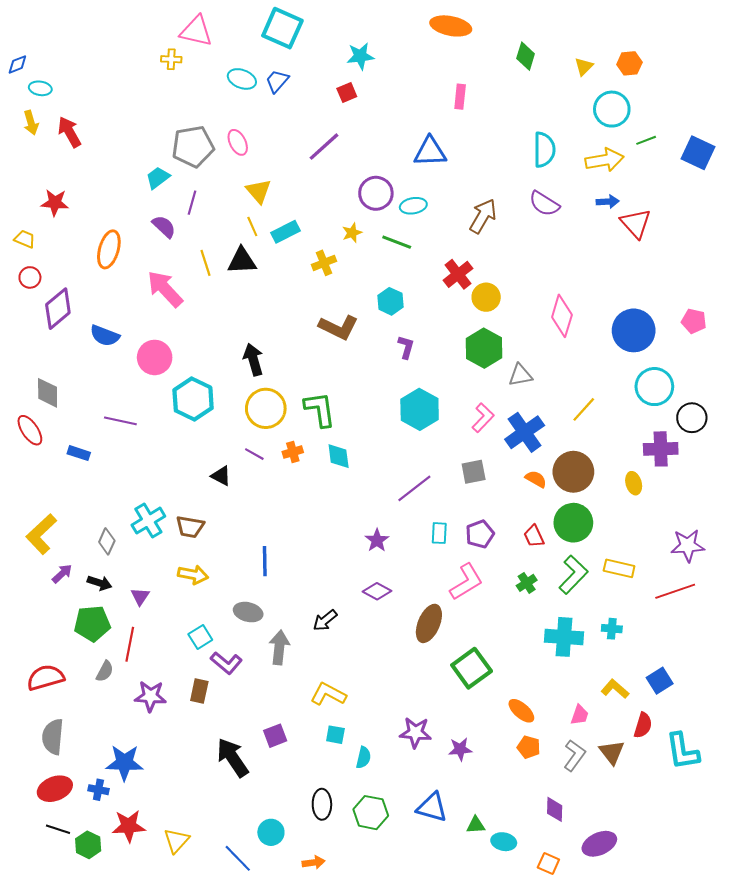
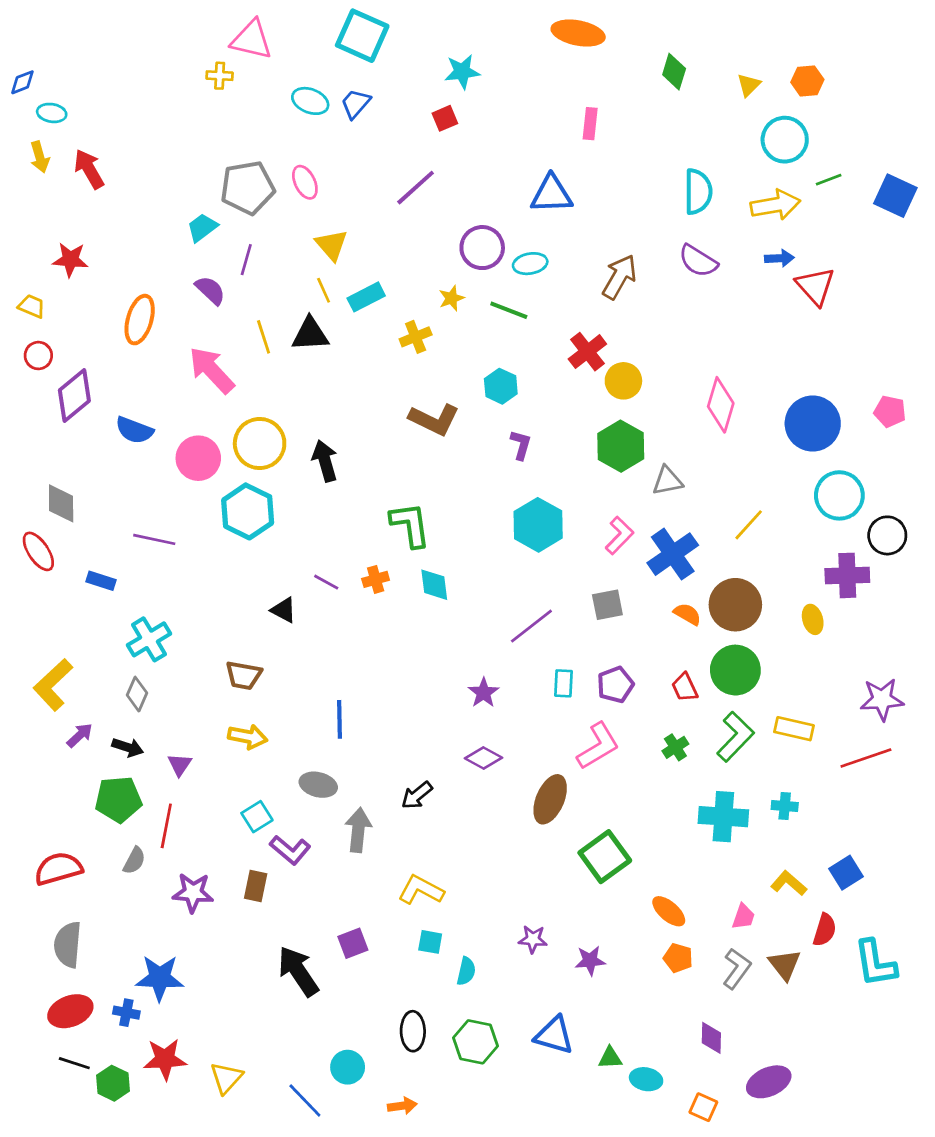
yellow circle: (266, 408) -> (260, 443), moved
cyan cross: (148, 521) -> (149, 639), moved
purple star: (415, 733) -> (533, 939), size x0.7

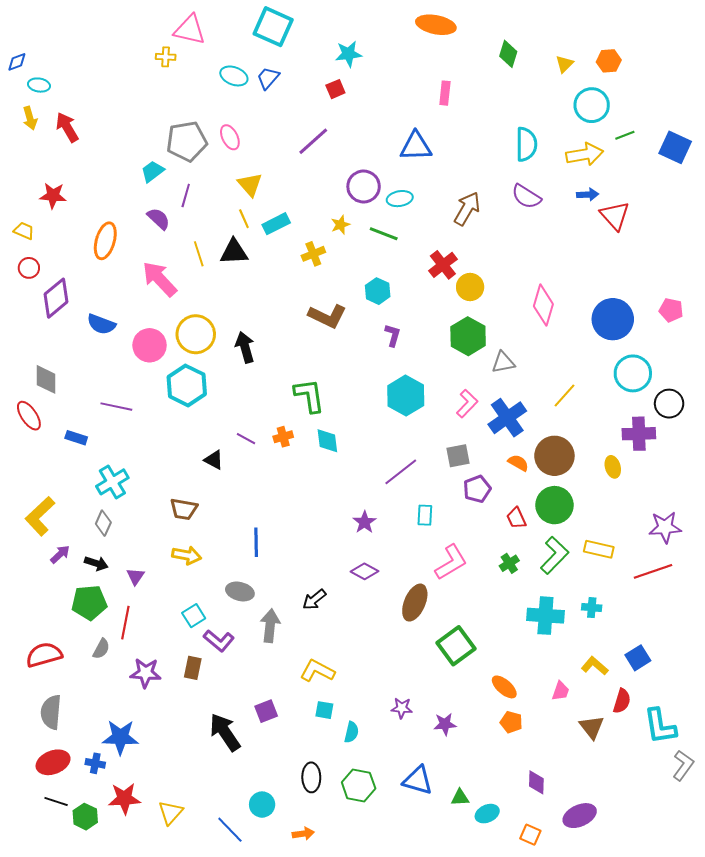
purple pentagon: (615, 685) -> (477, 489), moved
gray L-shape: (737, 969) -> (683, 765), moved
cyan ellipse: (646, 1079) -> (487, 814), turned -35

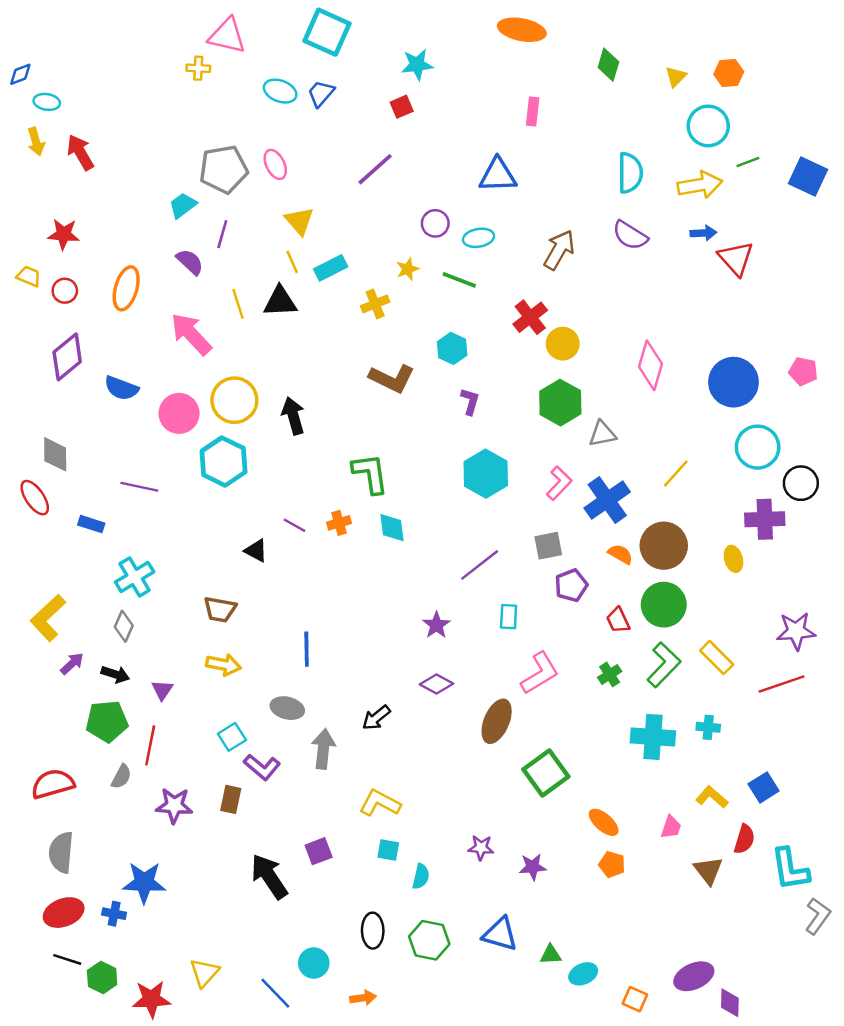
purple circle: (364, 187) -> (435, 223), size x0.7
red circle: (29, 268) -> (65, 291), moved
yellow rectangle: (599, 549) -> (717, 658), turned 32
purple diamond: (536, 782) -> (730, 1003), moved
red star: (124, 798) -> (151, 999), moved

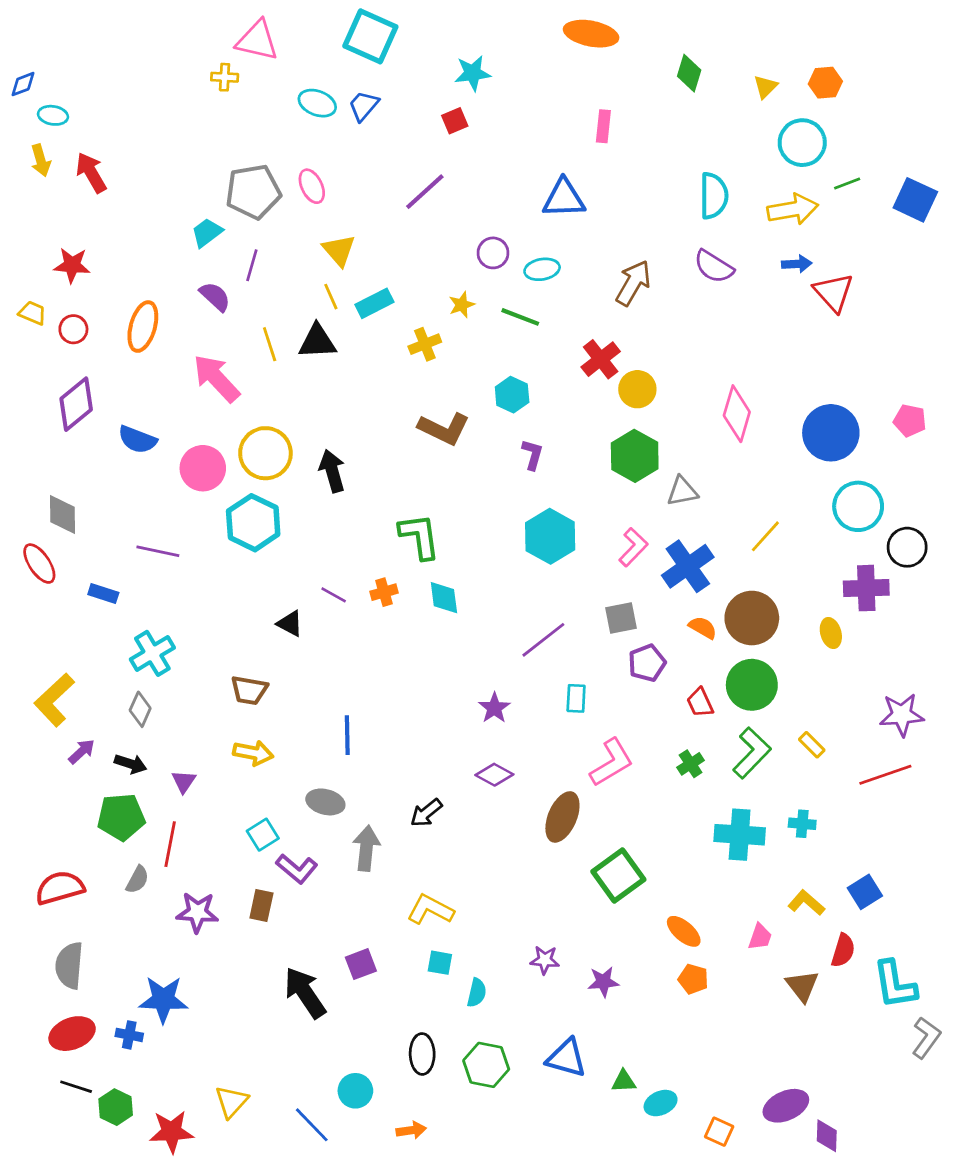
yellow rectangle: (717, 658) -> (812, 745), size x0.7

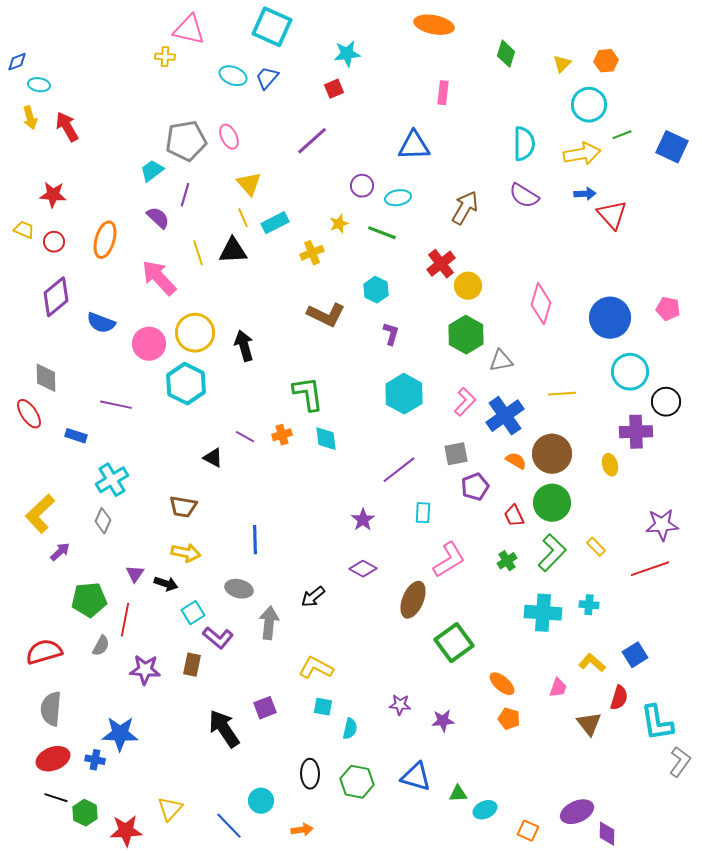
yellow line: (765, 536) -> (562, 394), turned 44
black arrow: (131, 764) -> (166, 584), moved

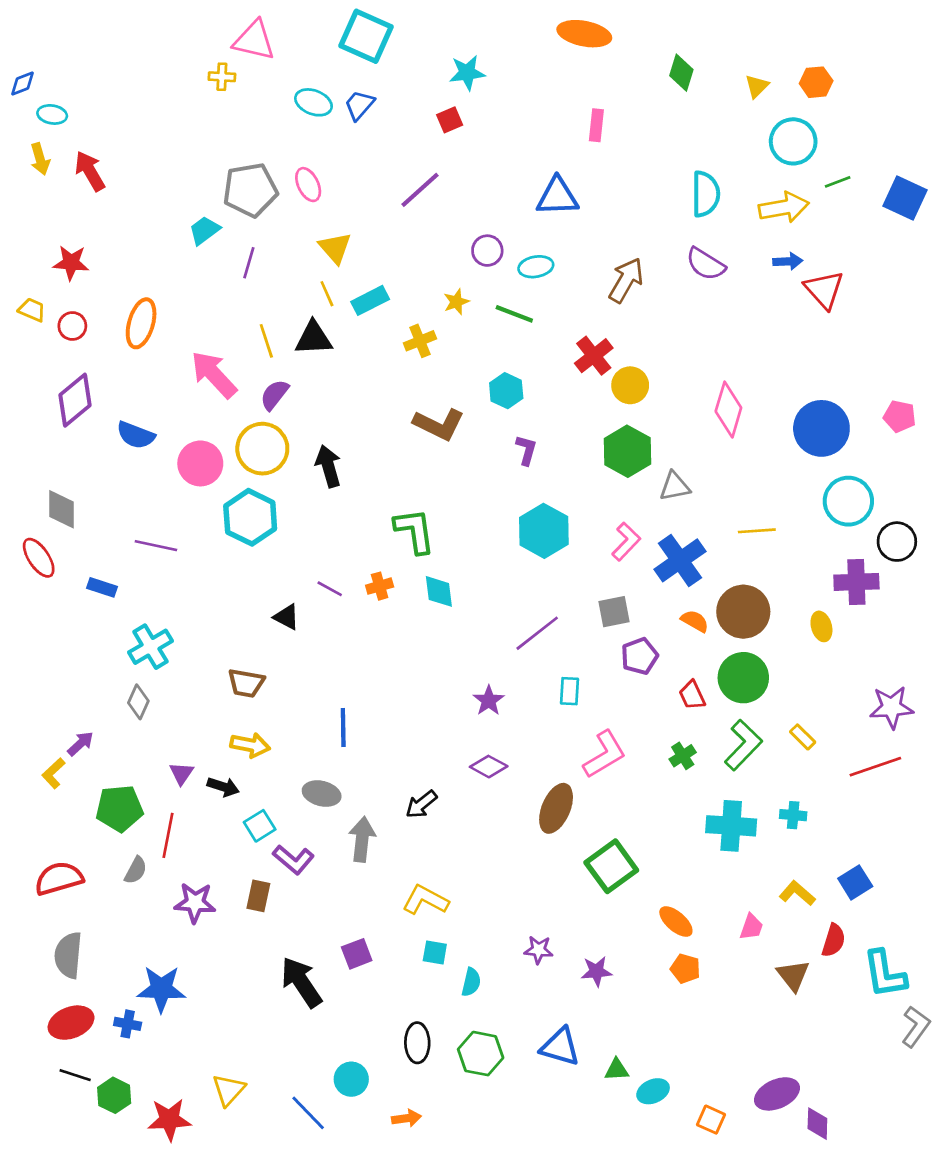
purple semicircle: (158, 218) -> (274, 395), moved, turned -95
yellow L-shape: (40, 514) -> (53, 773), moved, size x0.6

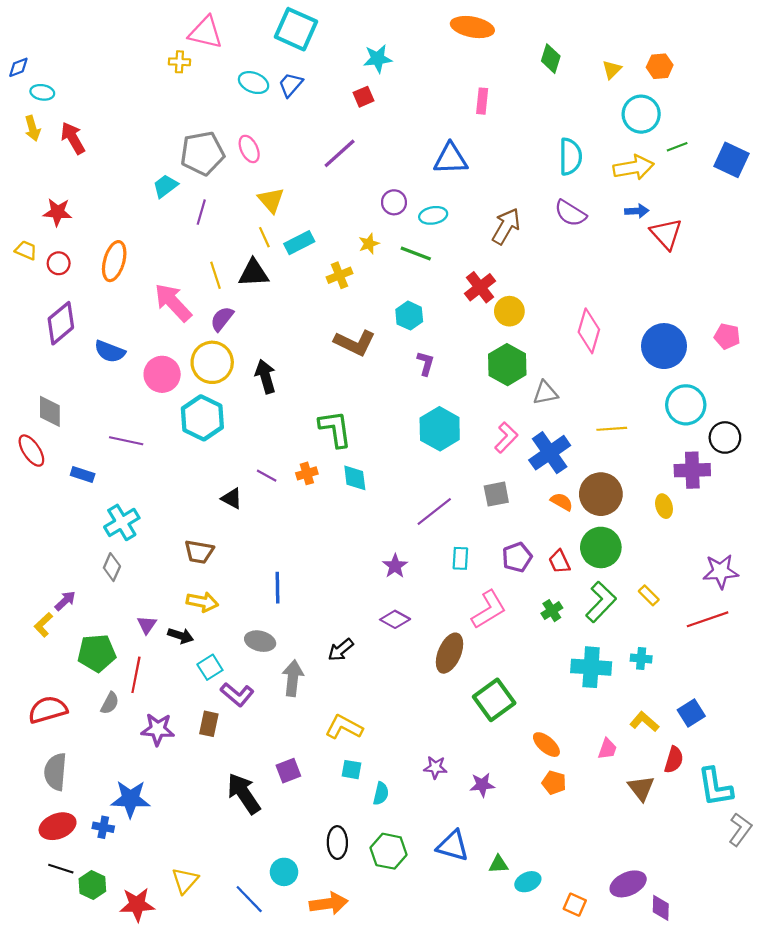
purple pentagon: (640, 656) -> (517, 557), moved
orange arrow: (406, 1118) -> (329, 903), size x1.6

